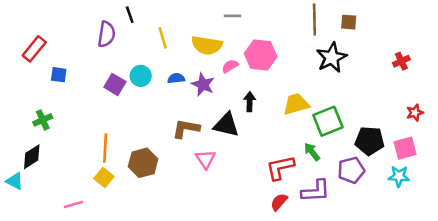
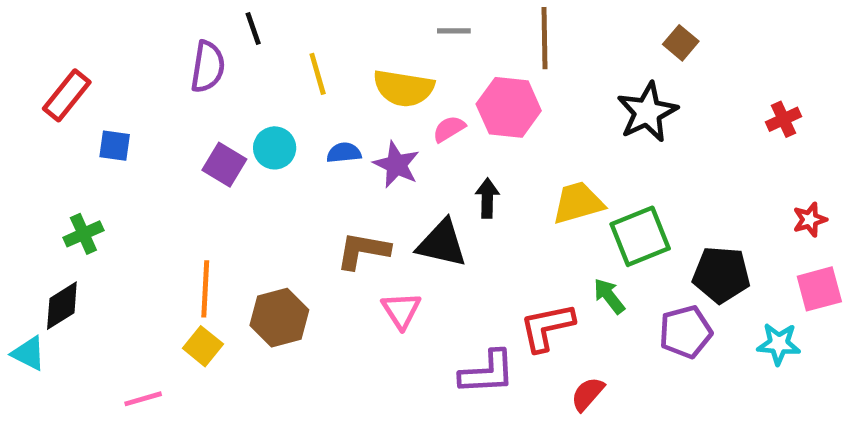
brown line: (314, 20) -> (545, 38), moved
brown square: (349, 22) -> (681, 43), turned 35
pink square: (405, 148) -> (819, 289), moved
purple L-shape: (316, 191) -> (487, 373), moved
red semicircle: (279, 202) -> (588, 394), moved

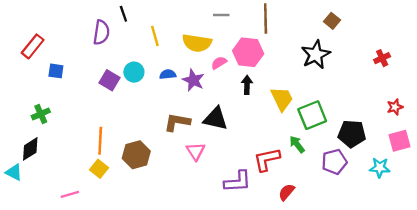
black arrow: (487, 198) -> (247, 85), moved
yellow trapezoid: (578, 203) -> (282, 99), turned 80

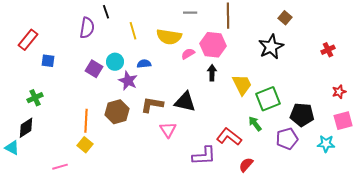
purple star: (193, 80) -> (128, 81), moved
brown hexagon: (136, 155) -> (117, 112), moved
red L-shape: (267, 159) -> (229, 137), turned 50

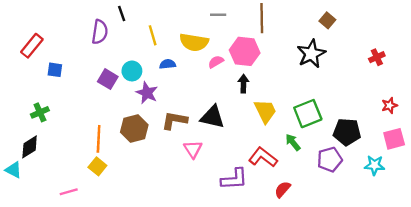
blue semicircle: (144, 64) -> (168, 64), moved
yellow trapezoid: (242, 85) -> (265, 111), moved

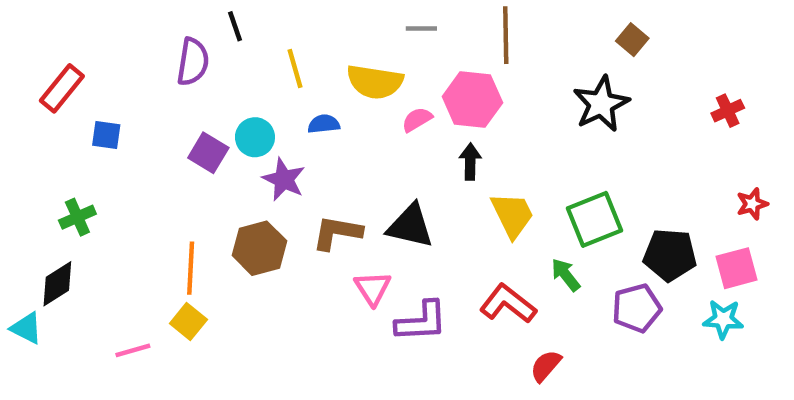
pink square: (394, 139) -> (737, 268), moved
purple L-shape: (234, 179) -> (421, 321), moved
pink line: (69, 192) -> (133, 350), moved

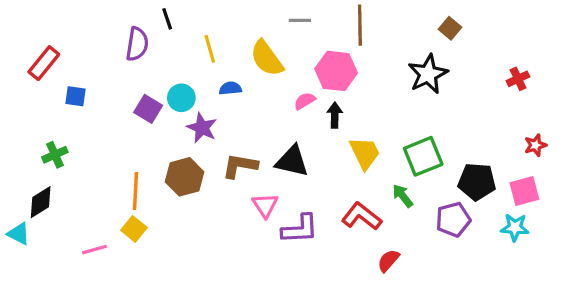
yellow semicircle: (375, 82) -> (267, 58), turned 45
pink semicircle: (417, 119) -> (305, 101), moved

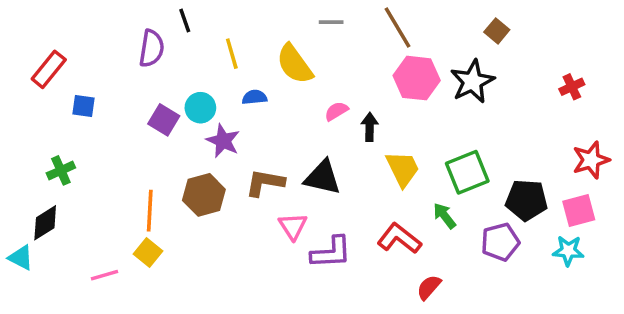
brown line: (360, 25) -> (397, 27), turned -30
pink hexagon: (336, 71) -> (417, 78), moved
red star: (535, 145) -> (591, 160), size x1.5

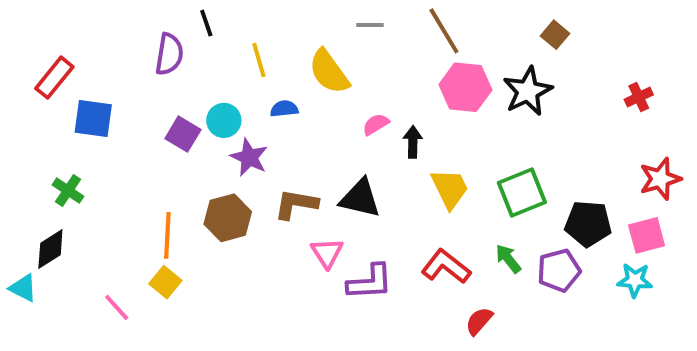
blue square: (84, 106) -> (93, 118), size x1.5
green cross: (61, 170) -> (68, 191), turned -32
green arrow: (445, 216) -> (508, 259), moved
pink line: (104, 275) -> (117, 307), turned 64

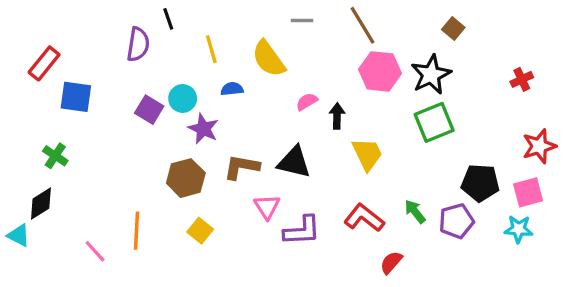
green square: (522, 192) -> (434, 122), moved
orange line: (167, 235) -> (136, 231), moved
yellow square: (165, 282) -> (200, 231), moved

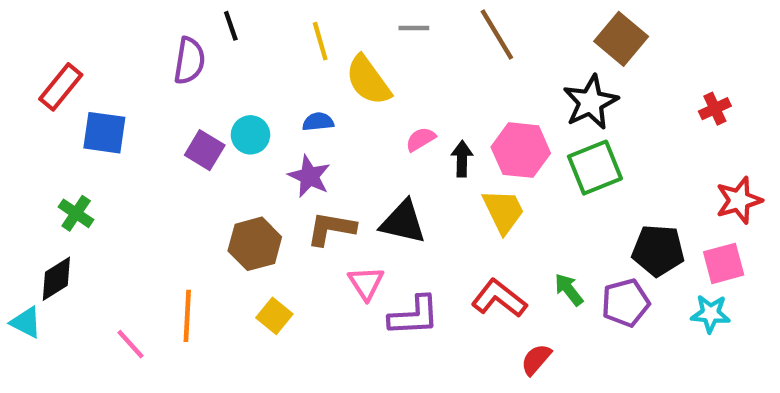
brown square: (453, 28) -> (621, 39), size x1.6
yellow line: (211, 49) -> (320, 41), moved
pink hexagon: (380, 71) -> (521, 150), moved
purple star: (203, 129) -> (309, 176), moved

